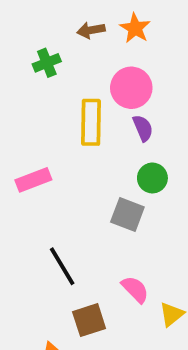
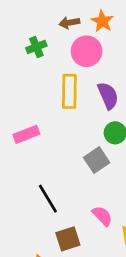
pink circle: (131, 88) -> (87, 51), moved
purple semicircle: (143, 128) -> (108, 96), size x1.4
gray square: (127, 214) -> (97, 160), turned 35

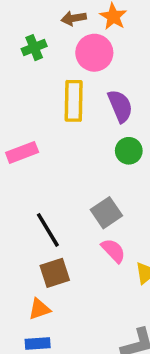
gray square: (97, 160) -> (106, 213), moved
brown square: (68, 239) -> (55, 273), moved

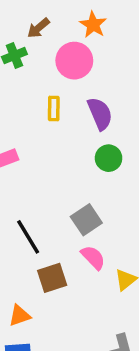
brown arrow: (74, 18) -> (38, 28), moved, turned -30
yellow rectangle: (74, 101) -> (54, 108), size x0.6
brown square: (55, 273) -> (52, 278), moved

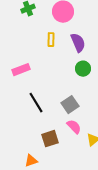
black line: (28, 237) -> (36, 103), moved

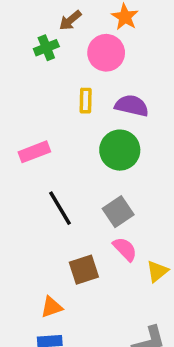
purple semicircle: (78, 43) -> (132, 106), turned -54
green circle: (83, 69) -> (120, 150), moved, size x1.5

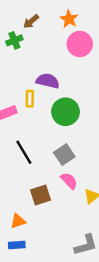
pink circle: (106, 53) -> (80, 44), moved
yellow rectangle: (86, 101) -> (30, 99), moved
purple semicircle: (132, 106) -> (48, 81), moved

